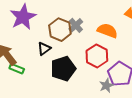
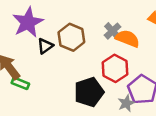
gray cross: (76, 25) -> (113, 31), moved
black triangle: (44, 49) -> (45, 46), moved
black pentagon: (63, 69) -> (89, 92), moved

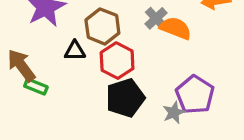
black triangle: (45, 46) -> (75, 51), moved, turned 35
red hexagon: (115, 68) -> (117, 61), moved

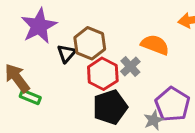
gray cross: (156, 18) -> (130, 67), moved
black triangle: (75, 51) -> (67, 53), moved, turned -48

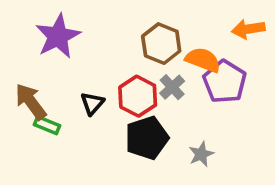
brown hexagon: (90, 43) -> (161, 44), moved
black triangle: (67, 53) -> (92, 103), moved
purple pentagon: (172, 104) -> (225, 82), moved

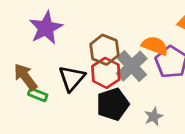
brown hexagon: (161, 44) -> (104, 50), moved
gray cross: (172, 87) -> (132, 66), size x1.6
black triangle: (92, 103) -> (72, 78), size x1.5

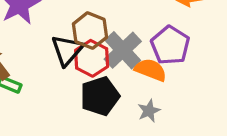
orange semicircle: (155, 46) -> (151, 70), moved
black triangle: (72, 78) -> (67, 50), moved

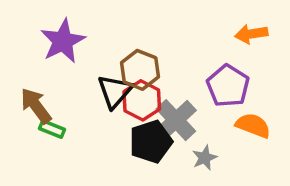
gray cross: (123, 50) -> (176, 120), moved
orange semicircle: (151, 70) -> (253, 125), moved

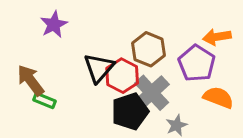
orange arrow: (251, 34) -> (217, 37), moved
purple star: (63, 41) -> (54, 24), size x0.7
brown hexagon: (140, 70) -> (149, 49), moved

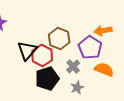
gray cross: (152, 93) -> (73, 66), moved, size x0.6

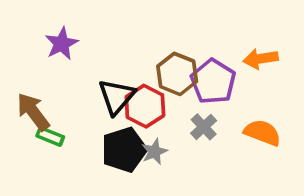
purple pentagon: (90, 48) -> (213, 81), moved
black pentagon: (47, 78) -> (124, 150), moved
gray star: (77, 88) -> (154, 152), moved

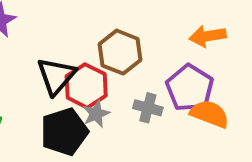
purple pentagon: (213, 81) -> (190, 88), moved
gray cross: (204, 127) -> (148, 108), turned -32
gray star: (154, 152) -> (96, 114), moved

